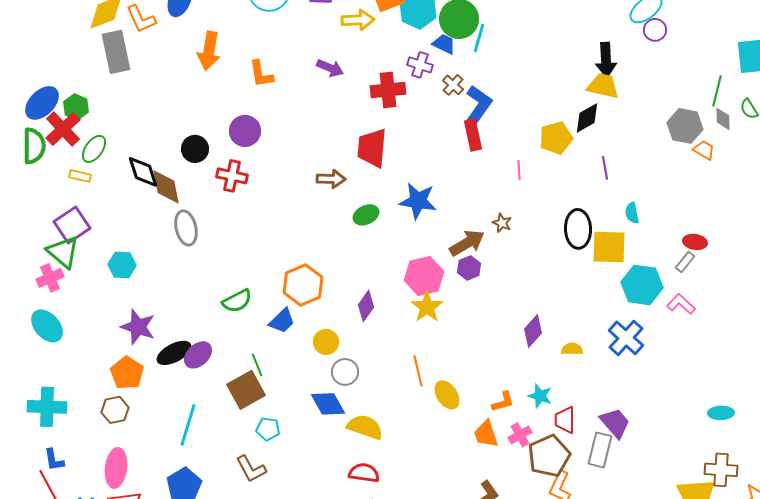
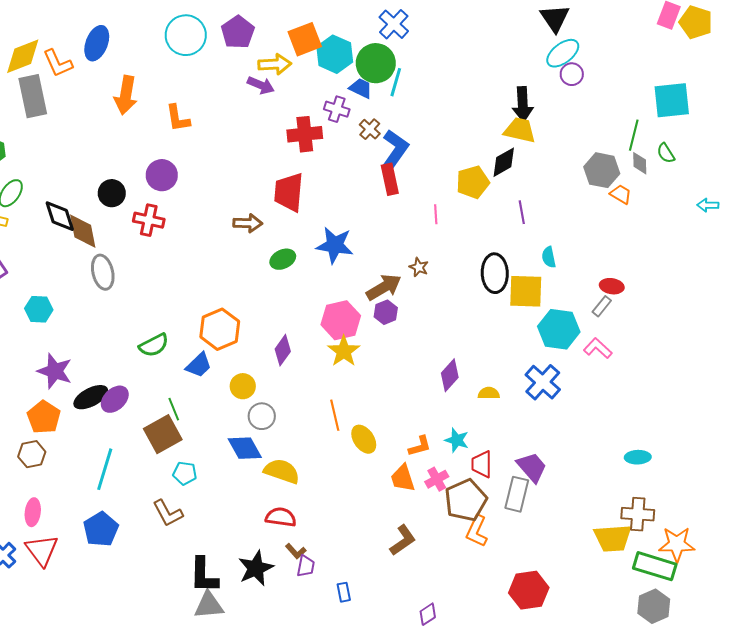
purple arrow: (330, 68) -> (261, 85), moved
pink ellipse: (116, 468) -> (33, 512), size x0.7

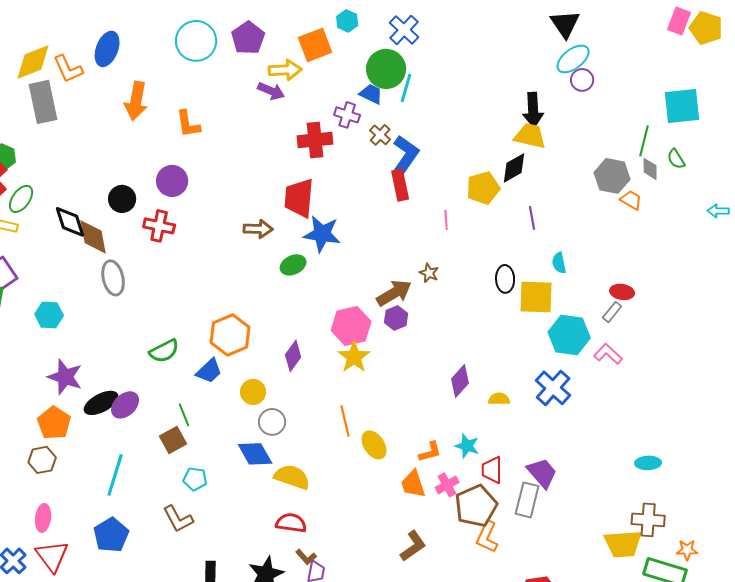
cyan hexagon: (335, 54) -> (347, 21), moved, size x0.6
blue star: (335, 245) -> (322, 234), moved
black ellipse: (495, 273) -> (505, 279), size x0.7
brown square: (163, 434) -> (173, 440), size x0.7
orange star: (677, 544) -> (687, 550), size x0.6

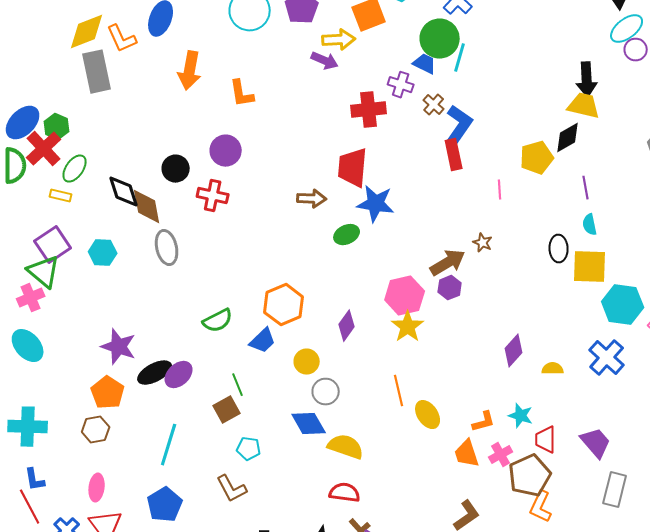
cyan semicircle: (559, 263) -> (590, 225), moved
cyan hexagon: (49, 315) -> (103, 253), moved
gray rectangle: (527, 500) -> (615, 490), moved

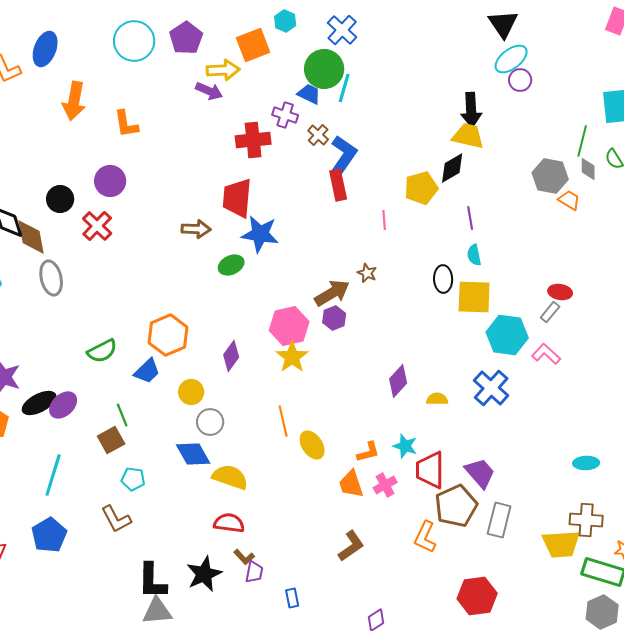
red cross: (213, 196) -> (97, 226), turned 32
red trapezoid: (546, 440) -> (430, 470), size x1.4
brown pentagon: (530, 476) -> (456, 506), moved

